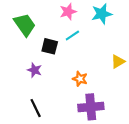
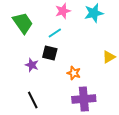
cyan line: (72, 35) -> (55, 33), moved
black square: (50, 46) -> (50, 53), moved

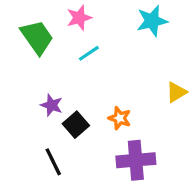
pink star: (63, 11) -> (79, 18), moved
black square: (50, 53) -> (76, 125), moved, turned 35

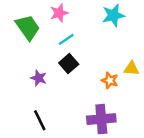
yellow triangle: (176, 92) -> (131, 68), turned 35
orange star: (120, 118) -> (110, 80), moved
black square: (76, 125) -> (69, 64), moved

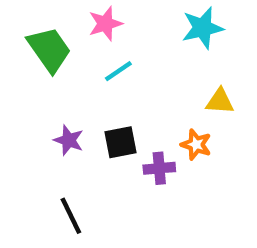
black square: (69, 64) -> (120, 142), moved, turned 30
yellow triangle: (131, 68) -> (220, 101), moved
purple cross: (101, 119) -> (159, 168), moved, size x0.6

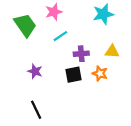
black square: (120, 142) -> (74, 75), moved
purple cross: (159, 168) -> (81, 54), moved

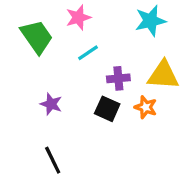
yellow triangle: (112, 51) -> (163, 75), size x1.5
black square: (74, 75) -> (107, 109), turned 35

